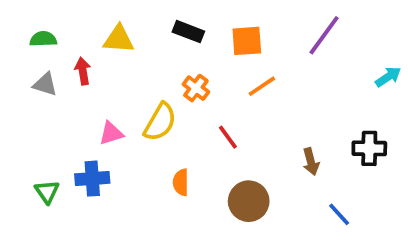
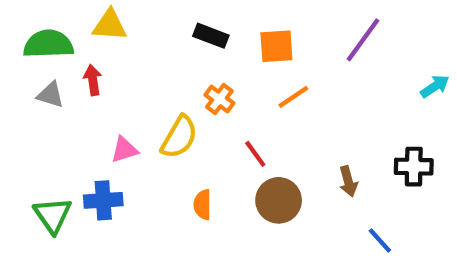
green semicircle: (43, 39) -> (48, 44), size x1.6
yellow triangle: (119, 39) -> (110, 25), moved
green triangle: (47, 192) -> (53, 215), size x1.4
brown circle: (249, 201) -> (279, 200), moved

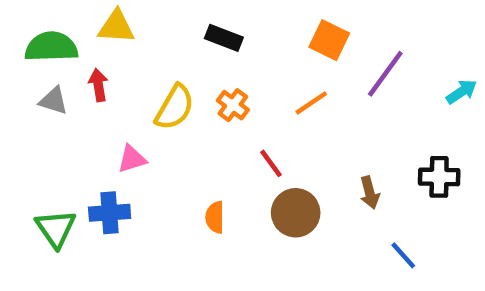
purple line: (363, 40) -> (385, 74), moved
orange square: (276, 46) -> (329, 40), moved, turned 30
yellow semicircle: (179, 137) -> (175, 107), moved

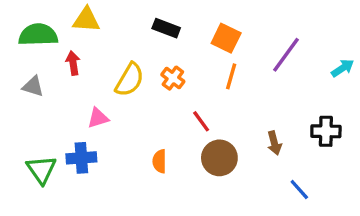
orange square: (329, 40) -> (226, 38), moved
gray triangle: (54, 101) -> (33, 86), moved
orange line: (311, 103) -> (231, 76), turned -40

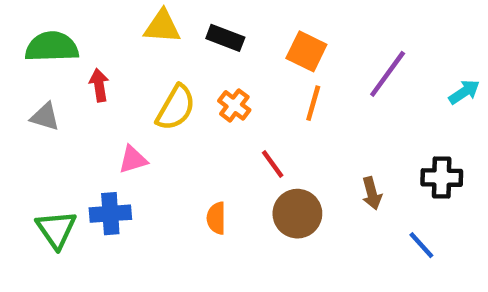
yellow triangle: (86, 20) -> (162, 27), moved
blue line: (299, 190) -> (421, 245), moved

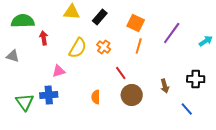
black rectangle: (225, 38) -> (100, 17), turned -70
gray triangle: (45, 117) -> (13, 56), moved

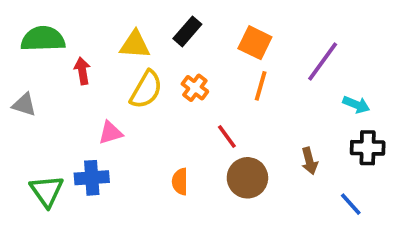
yellow triangle: (72, 12) -> (135, 45), moved
cyan arrow: (206, 41) -> (356, 105), moved, turned 56

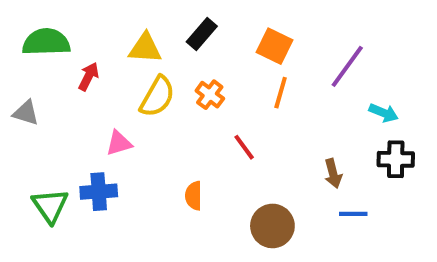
red arrow: (82, 71) -> (89, 76), turned 36
brown circle: (247, 178) -> (272, 226), moved
blue line: (351, 204) -> (353, 214), moved, turned -48

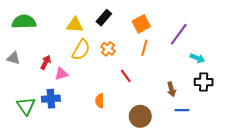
orange square: (274, 46) -> (141, 24), turned 36
red arrow: (89, 76) -> (46, 62), moved

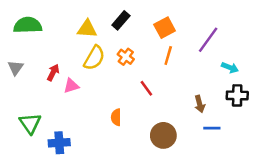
gray triangle: (14, 58) -> (16, 68), turned 48
blue cross: (51, 99) -> (59, 143), moved

